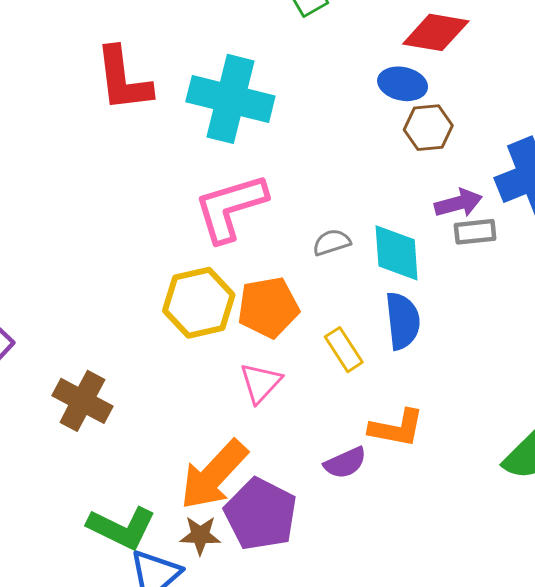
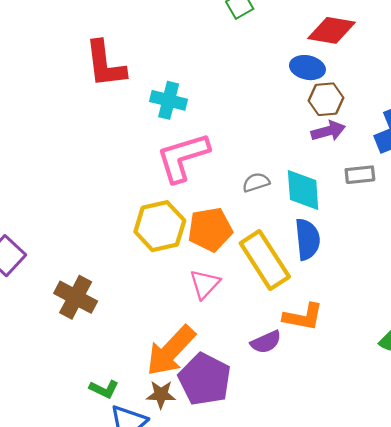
cyan cross: (230, 99) -> (169, 100), moved, size x0.6
purple arrow: (458, 203) -> (328, 131), moved
yellow rectangle: (344, 350) -> (265, 260), size x1.8
green L-shape: (122, 528) -> (104, 389), size x0.6

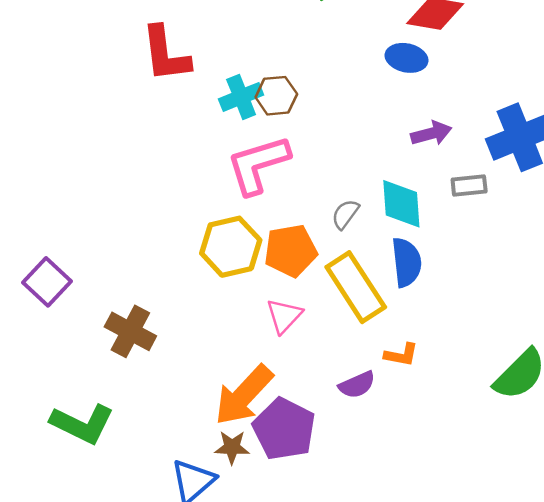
brown hexagon: (326, 99) -> (276, 96), moved
cyan cross: (169, 100) -> (241, 97), turned -36
gray semicircle: (256, 182) -> (345, 214), moved, turned -36
orange L-shape: (303, 317) -> (401, 355), size x0.7
green L-shape: (104, 389) -> (82, 424), moved, size x1.8

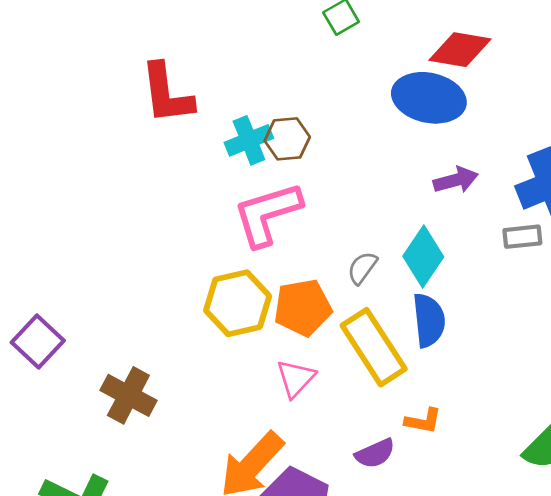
blue ellipse: (407, 58) -> (429, 98), size x1.6
gray rectangle: (469, 186) -> (522, 237), moved
cyan diamond: (401, 204) -> (423, 257), turned 38

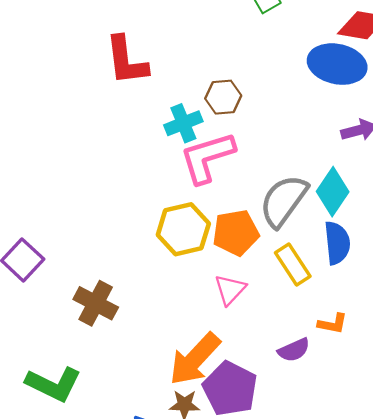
cyan cross: (249, 140) -> (183, 123), moved
gray semicircle: (362, 268) -> (284, 201), size x2.0
yellow rectangle: (374, 347) -> (293, 265), size x0.7

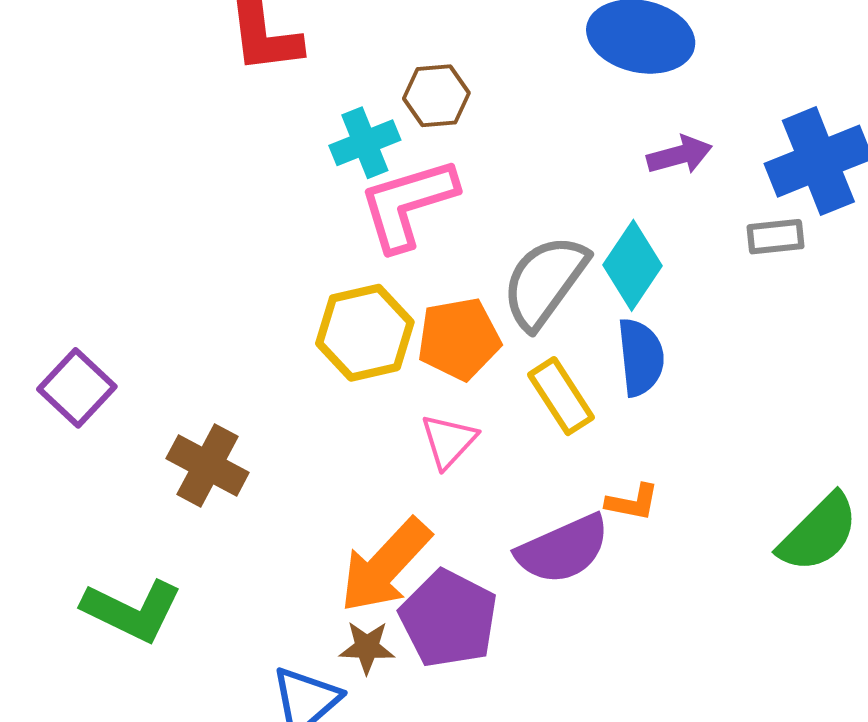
purple semicircle: (294, 350) -> (563, 549), size x1.6

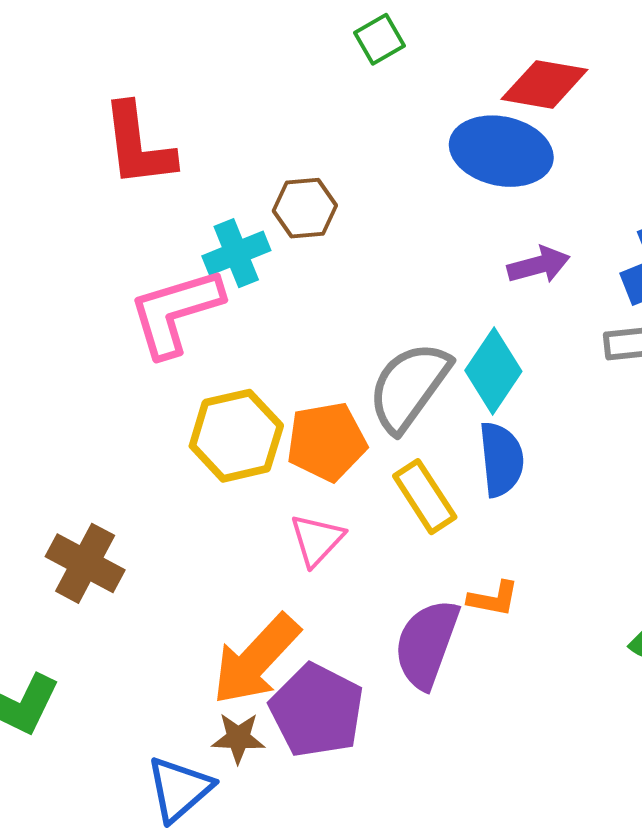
pink L-shape: (408, 204) -> (175, 312), moved
purple semicircle: (563, 549) -> (427, 644), turned 134

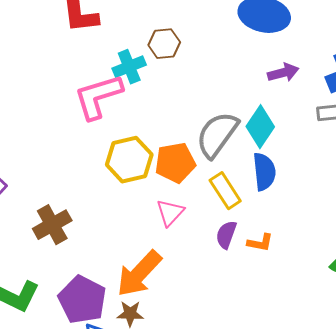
brown cross: (85, 563) -> (52, 225), turned 33
purple semicircle: (427, 644) -> (226, 235), moved, size x0.6
purple pentagon: (317, 711) -> (82, 300), moved

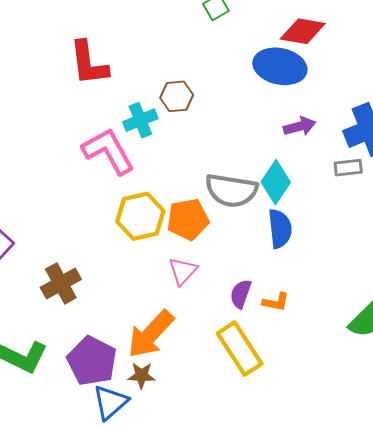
pink L-shape: (98, 97) -> (108, 151), turned 78
gray semicircle: (217, 135) -> (231, 190), turned -117
yellow rectangle: (225, 191) -> (240, 349), moved, size x1.4

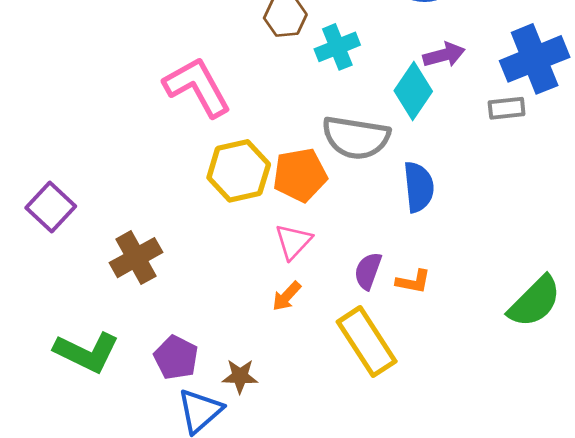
cyan cross: (140, 120) -> (337, 47), moved
cyan diamond: (276, 182) -> (413, 91), moved
orange arrow: (151, 334) -> (287, 296), moved, size x0.5
purple pentagon: (92, 361) -> (176, 358), size x0.7

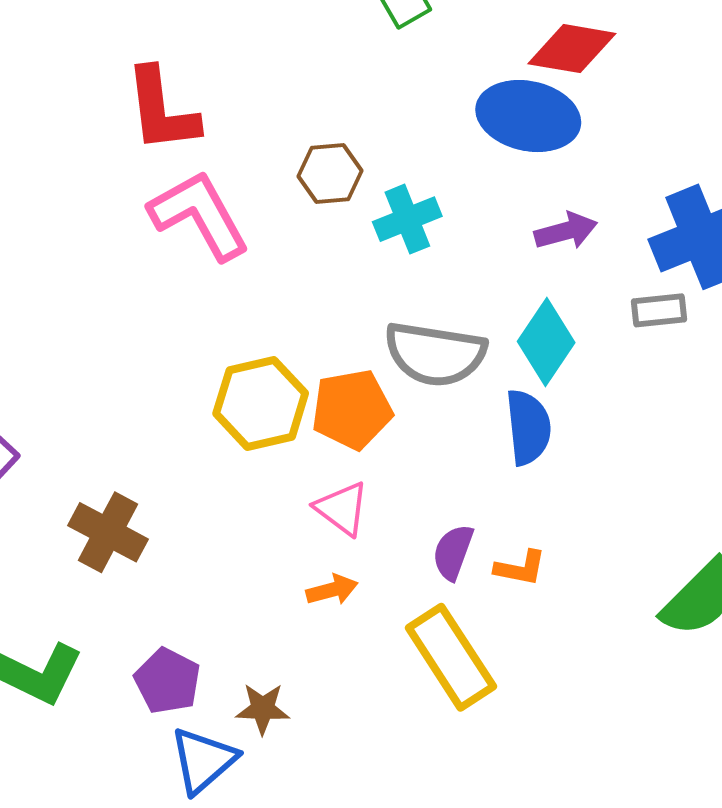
pink L-shape: (197, 87) -> (199, 215), moved
cyan diamond: (413, 91) -> (546, 342), moved
pink triangle: (293, 242) -> (342, 509), turned -36
brown cross: (136, 258) -> (108, 532), turned -33
orange arrow: (287, 296) -> (332, 590), turned -148

